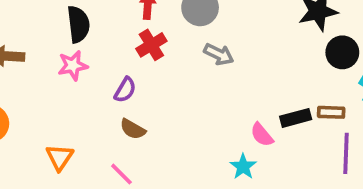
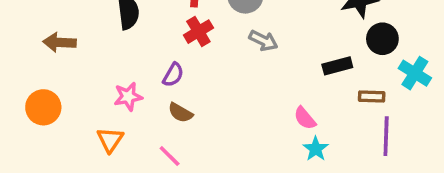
pink star: (73, 65) -> (128, 96), moved
black rectangle: (296, 118) -> (337, 66), moved
cyan star: (243, 167) -> (316, 149), moved

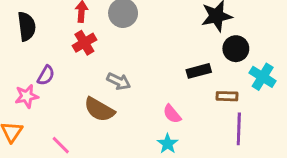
gray arrow: (263, 41) -> (119, 81), moved
purple semicircle: (173, 75) -> (46, 75), moved
brown semicircle: (180, 113) -> (99, 110), moved, size x1.5
cyan star: (316, 149) -> (168, 144), moved

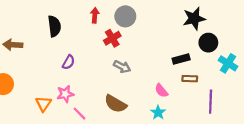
red cross: (84, 43) -> (112, 38), moved
pink star: (27, 96) -> (65, 94), moved
brown rectangle: (227, 96) -> (190, 79), moved
brown semicircle: (99, 110) -> (115, 104), moved

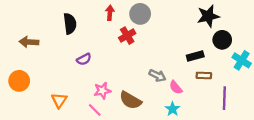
purple semicircle: (69, 62) -> (84, 59), turned 32
gray arrow: (122, 67) -> (157, 75), moved
pink star: (65, 94) -> (102, 91), moved

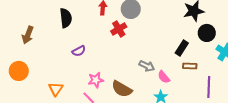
brown arrow: (29, 42) -> (28, 35), turned -72
black rectangle: (195, 56) -> (182, 48), turned -42

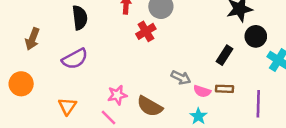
purple semicircle: (79, 51) -> (75, 59), moved, size x1.5
brown rectangle: (190, 66) -> (225, 89), moved
pink semicircle: (164, 77) -> (202, 91), turned -32

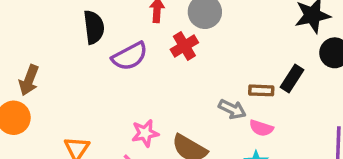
brown arrow: (32, 39) -> (29, 80), moved
purple semicircle: (75, 59) -> (130, 56), moved
brown rectangle: (225, 89) -> (261, 90), moved

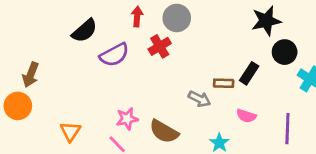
black semicircle: (94, 27) -> (85, 31), turned 56
pink semicircle: (261, 128) -> (246, 116), moved

